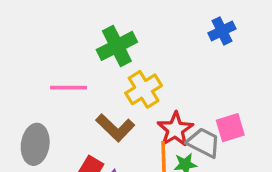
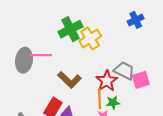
yellow cross: (144, 89) -> (90, 39), moved
gray trapezoid: (204, 143) -> (124, 71), moved
gray ellipse: (35, 144) -> (24, 60), moved

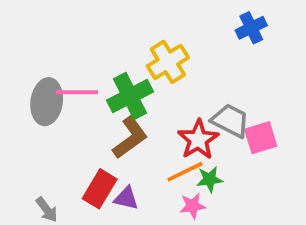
green cross: (71, 29) -> (130, 96), moved
brown L-shape: (69, 80) -> (130, 138), turned -80
orange line: (99, 98) -> (185, 172), turned 66

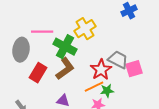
pink line: (77, 92) -> (42, 32), moved
green cross: (130, 96) -> (65, 47), turned -35
red rectangle: (100, 189) -> (38, 73), moved

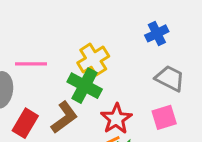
green cross: (65, 47) -> (85, 86), moved
gray trapezoid: (118, 60) -> (170, 78), moved

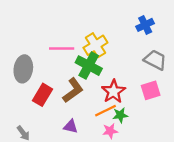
pink line: (31, 64) -> (62, 49), moved

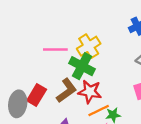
gray ellipse: (23, 69) -> (18, 104), moved
red star: (113, 91) -> (90, 92), moved, turned -30

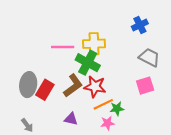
yellow cross: (89, 46) -> (94, 44), turned 30
gray ellipse: (18, 104) -> (28, 85), moved

